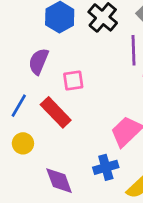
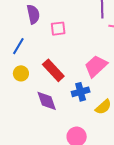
purple semicircle: (39, 61) -> (33, 14), turned 144
red rectangle: (56, 112) -> (53, 70), moved

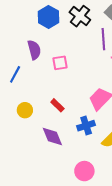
blue line: (18, 46) -> (15, 74), moved
red rectangle: (53, 70) -> (57, 105), size x0.6

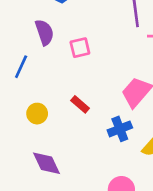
purple diamond: (52, 136) -> (47, 163), moved

